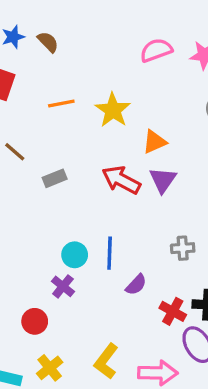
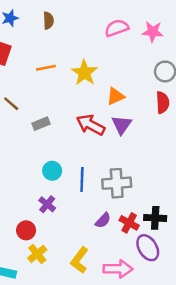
brown semicircle: (48, 42) -> (48, 21), moved, turned 42
gray cross: (183, 248) -> (117, 183), moved, size x1.6
cyan circle: (75, 255) -> (52, 171), moved
purple semicircle: (136, 285) -> (103, 220), moved
yellow cross: (50, 368) -> (37, 254), moved

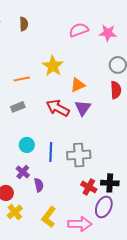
orange line: (46, 68) -> (22, 79), moved
purple semicircle: (103, 220) -> (39, 185), moved, turned -56
purple ellipse: (148, 248) -> (104, 207), turned 55

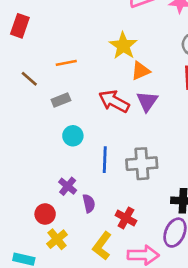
yellow star: (53, 66) -> (123, 46), moved
cyan circle: (27, 145) -> (73, 136), moved
red cross: (89, 187) -> (126, 218), moved

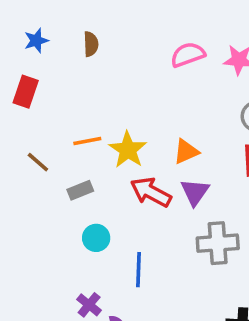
yellow star: (123, 46) -> (128, 150), moved
gray cross: (142, 164) -> (218, 243), moved

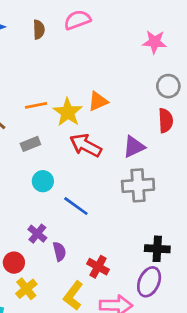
pink semicircle: (188, 55) -> (77, 20), moved
orange triangle: (186, 152) -> (98, 101), moved
purple triangle: (195, 192) -> (134, 147), moved, turned 30
blue line: (138, 270) -> (76, 206), turned -56

